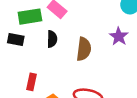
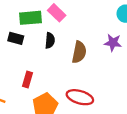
purple star: (119, 36) -> (113, 43), turned -30

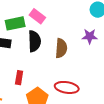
black semicircle: (50, 40) -> (34, 41), size x1.5

